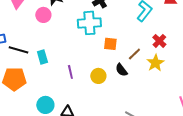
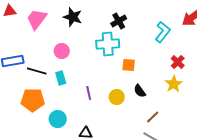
pink circle: (43, 15) -> (62, 51), moved
brown line: (134, 54) -> (153, 117), moved
cyan circle: (45, 105) -> (58, 119), moved

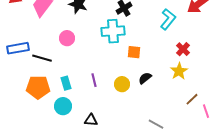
cyan rectangle: (61, 78) -> (66, 83), moved
black semicircle: (140, 91) -> (145, 78), turned 88
brown line: (153, 117) -> (192, 99), moved

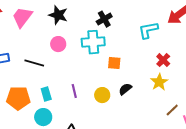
cyan L-shape: (168, 19) -> (148, 30), turned -140
pink circle: (67, 38) -> (58, 44), moved
black line: (42, 58) -> (34, 63), moved

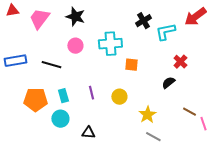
black cross: (104, 19) -> (143, 21), moved
yellow star: (159, 82) -> (147, 115), moved
black semicircle: (125, 89) -> (168, 83), moved
brown line: (172, 110) -> (189, 112), turned 72

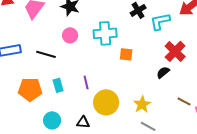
red cross: (180, 62) -> (175, 51), size x1.5
yellow circle: (119, 97) -> (106, 102), moved, size x1.6
cyan circle: (60, 119) -> (52, 120), moved

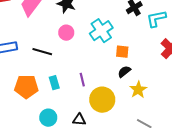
cyan cross: (105, 33) -> (101, 31), turned -30
black semicircle: (163, 72) -> (124, 72), moved
yellow star: (142, 104) -> (138, 90), moved

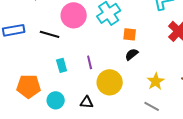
pink circle: (66, 33) -> (74, 15), size x1.6
orange pentagon: (26, 87) -> (29, 86), moved
yellow star: (138, 90) -> (156, 81), moved

